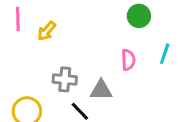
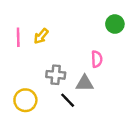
pink line: (18, 19) -> (18, 37), moved
pink semicircle: (128, 60) -> (97, 59), moved

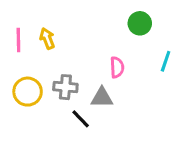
yellow arrow: (41, 36) -> (47, 38), turned 119
yellow circle: (25, 100) -> (28, 92), moved

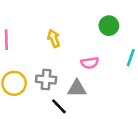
yellow arrow: (47, 38) -> (54, 38), moved
pink semicircle: (117, 67) -> (90, 63), turned 84

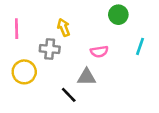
gray cross: (46, 79) -> (50, 49), moved

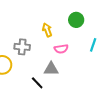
yellow arrow: (64, 27) -> (47, 30), moved

